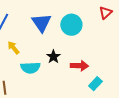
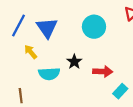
blue triangle: (41, 23) -> (47, 28), moved

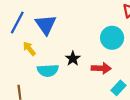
cyan circle: (94, 27) -> (112, 38), moved

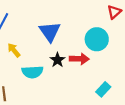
blue triangle: (46, 25) -> (50, 32), moved
red arrow: (101, 68) -> (79, 59), moved

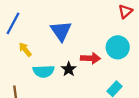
cyan circle: (97, 39) -> (118, 47), moved
black star: (57, 60) -> (69, 69), moved

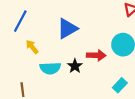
blue triangle: (61, 31) -> (67, 29), turned 35

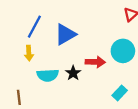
blue line: (20, 21) -> (34, 27), moved
yellow arrow: (32, 47) -> (29, 53), turned -144

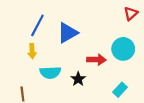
black star: (73, 73) -> (78, 79), moved

